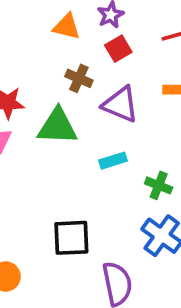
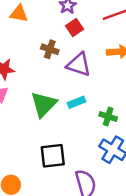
orange triangle: (67, 27) -> (19, 14), moved
green triangle: (57, 126) -> (44, 104), moved, turned -44

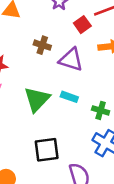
red square: (75, 28) -> (82, 25), moved
cyan rectangle: (77, 102) -> (69, 97), turned 42

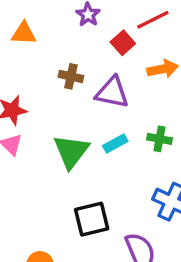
cyan rectangle: (69, 97) -> (115, 143), turned -42
green cross: (101, 110) -> (159, 139), moved

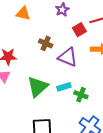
green cross: (159, 139) -> (81, 95), moved

